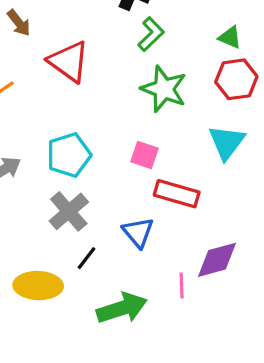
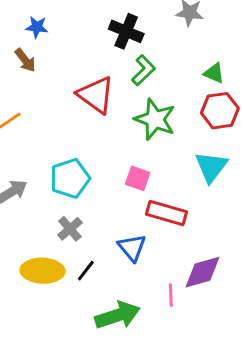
red triangle: (69, 62) -> (96, 95), moved
gray cross: (69, 211) -> (70, 229), size x0.7
yellow ellipse: (38, 286) -> (43, 271), moved

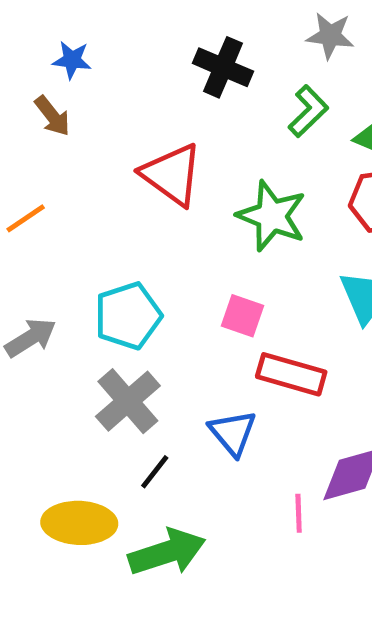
green L-shape: (143, 70) -> (308, 111), moved
gray cross: (70, 229) -> (128, 401), size x1.5
yellow ellipse: (43, 271) -> (79, 523), moved
green arrow: (117, 315) -> (167, 552), moved

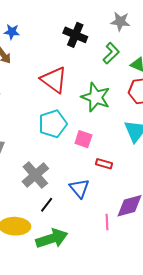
cyan pentagon: (128, 316) -> (53, 124), moved
red rectangle: (291, 374) -> (104, 164), size x0.6

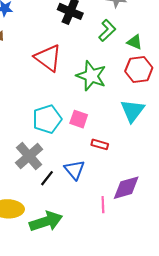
cyan pentagon: (53, 124) -> (47, 119), moved
black line: (47, 205) -> (47, 178), moved

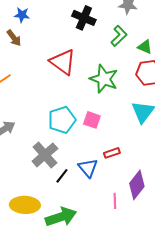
red rectangle: (100, 144) -> (112, 153), moved, turned -35
purple diamond: (126, 188) -> (137, 185), turned -36

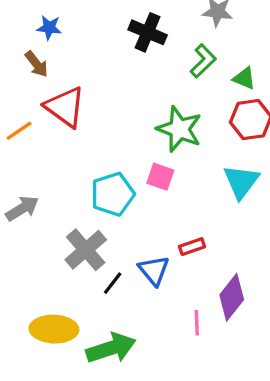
red triangle: (63, 62) -> (65, 107), moved
pink square: (92, 120) -> (160, 177), moved

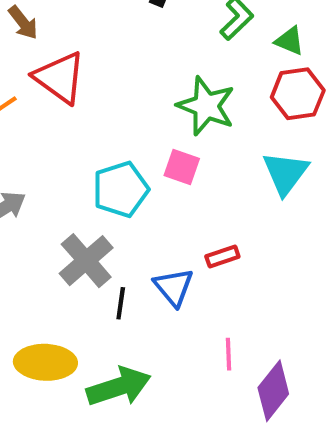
black line: (113, 283) -> (121, 303), turned -30
purple diamond: (232, 297) -> (273, 391), moved

